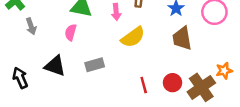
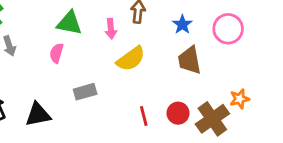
black triangle: (55, 66) -> (38, 115), moved, turned -30

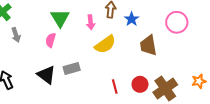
green triangle: (69, 23) -> (60, 18), turned 48
blue star: (182, 24) -> (132, 19), moved
orange star: (240, 99) -> (199, 81), moved
black triangle: (38, 115) -> (46, 75), moved, turned 48

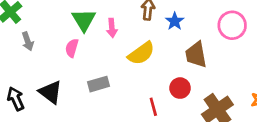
pink arrow: (91, 22) -> (112, 28), moved
black triangle: (46, 75) -> (50, 92), moved
red circle: (140, 84) -> (180, 88), moved

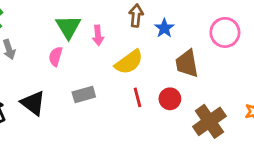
red line: (153, 107) -> (137, 97), moved

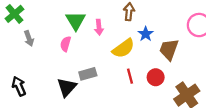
blue star: (164, 28) -> (146, 34), moved
brown trapezoid: (187, 64) -> (169, 49), turned 30
black triangle: (33, 103) -> (67, 87), moved, turned 35

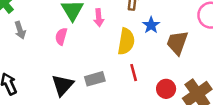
yellow semicircle: (123, 48) -> (126, 41), turned -45
gray rectangle: (88, 74) -> (95, 79), moved
red circle: (156, 77) -> (166, 89), moved

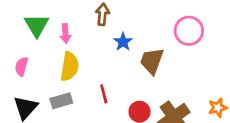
pink semicircle: (61, 36) -> (21, 66), moved
yellow semicircle: (126, 41) -> (70, 66), moved

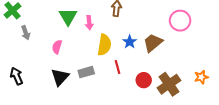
blue star: (123, 42) -> (130, 42), moved
brown trapezoid: (152, 61) -> (153, 43), turned 30
yellow semicircle: (70, 66) -> (104, 45), moved

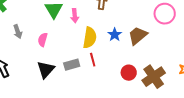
gray arrow: (26, 33) -> (18, 32), moved
red line: (117, 67) -> (93, 60), moved

